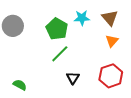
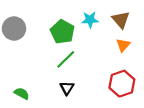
black triangle: (73, 78) -> (67, 88), moved

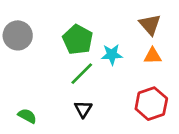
cyan star: (90, 20) -> (112, 55), moved
orange triangle: (123, 45) -> (153, 56), turned 48

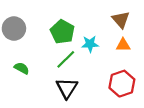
black triangle: (83, 109) -> (67, 88), size x1.5
green semicircle: (27, 116) -> (22, 68), moved

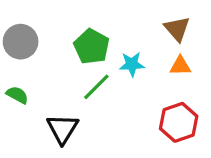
green semicircle: (22, 68) -> (17, 95), moved
black triangle: (67, 88) -> (62, 129), moved

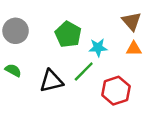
green line: (96, 87) -> (84, 71), moved
red hexagon: (179, 122) -> (116, 91), moved
black triangle: (62, 129) -> (51, 81), moved, turned 45

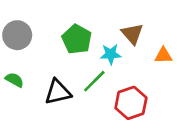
brown triangle: (131, 21) -> (132, 34), moved
orange triangle: (134, 49) -> (163, 55), moved

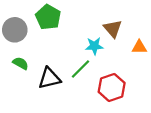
green pentagon: (77, 39) -> (48, 17), moved
green semicircle: (14, 80) -> (21, 63), moved

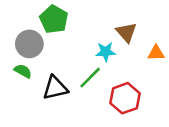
gray circle: (15, 30) -> (29, 44), moved

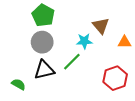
gray circle: (29, 44) -> (42, 42), moved
green semicircle: (23, 71) -> (18, 84), moved
red hexagon: (125, 98) -> (115, 78), moved

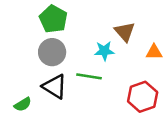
green line: (72, 62) -> (89, 76), turned 54
black triangle: (44, 70) -> (55, 87), turned 45
green semicircle: (18, 84) -> (23, 104), turned 120

